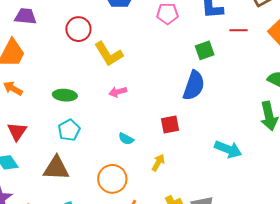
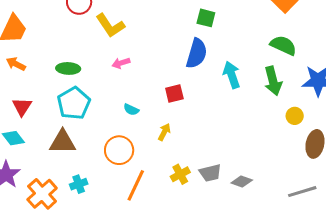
green square: (205, 50) -> (206, 18), turned 36
cyan pentagon: (69, 130) -> (74, 103), size x1.5
cyan arrow: (228, 149) -> (232, 75), moved, turned -128

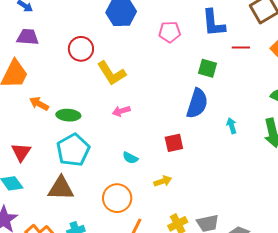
orange arrow: (16, 64) -> (39, 104), moved
cyan arrow: (232, 75) -> (232, 126), size x0.6
yellow arrow: (164, 132) -> (163, 181), turned 42

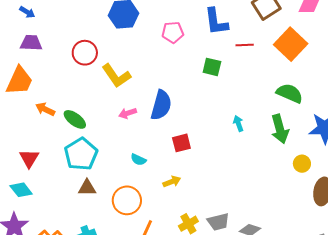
blue semicircle: (197, 103) -> (161, 105), moved
green ellipse: (68, 115) -> (75, 119), turned 35
brown triangle: (61, 188) -> (87, 188), moved, size x0.7

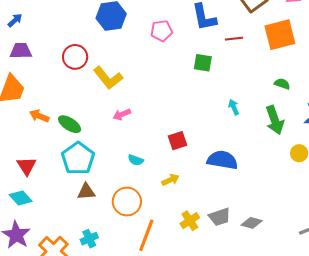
blue arrow: (27, 12) -> (15, 20), turned -70
orange square: (291, 44) -> (280, 35), turned 36
green semicircle: (290, 93) -> (282, 84), size x0.6
blue semicircle: (161, 105) -> (222, 160), moved, turned -92
cyan arrow: (238, 123) -> (234, 107), moved

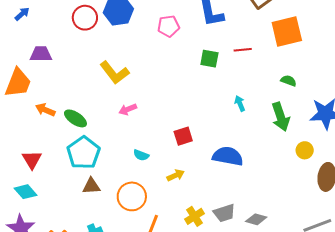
red line: (234, 39) -> (243, 50), moved
purple trapezoid: (21, 51) -> (41, 54), moved
red circle: (75, 57) -> (85, 18), moved

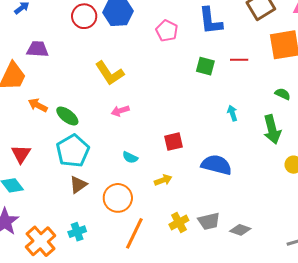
pink pentagon: (168, 26) -> (167, 31), turned 30
brown triangle: (91, 186) -> (78, 185), turned -36

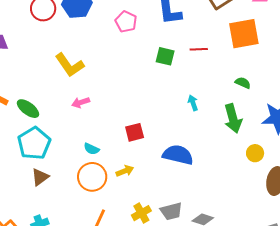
orange circle: (118, 198) -> (92, 177), moved

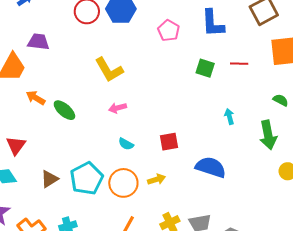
cyan pentagon: (34, 143) -> (86, 178), moved
cyan semicircle: (91, 149) -> (126, 144), moved
brown triangle: (40, 177) -> (49, 179), moved

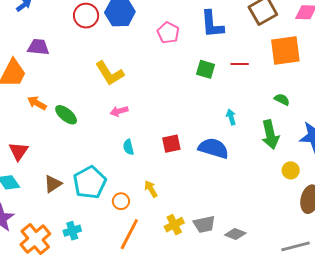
cyan semicircle: (126, 144) -> (128, 147), turned 49
blue semicircle: (211, 167) -> (213, 148), moved
yellow arrow: (156, 179) -> (151, 189), moved, turned -102
orange circle: (123, 183) -> (121, 201), moved, size x0.6

